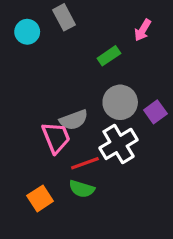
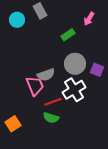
purple square: (155, 112) -> (97, 70), turned -32
orange square: (40, 198) -> (13, 124), moved

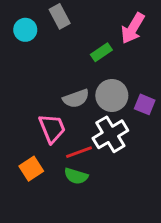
pink arrow: (89, 19) -> (133, 28), size x1.5
gray semicircle: (46, 75) -> (76, 98), moved
orange square: (13, 124) -> (31, 169), moved

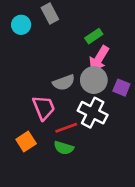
pink arrow: (133, 28) -> (99, 59), moved
green rectangle: (101, 52) -> (94, 36), moved
white cross: (110, 134) -> (93, 113), turned -32

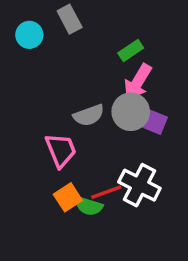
purple square: (121, 88) -> (155, 122), moved
white cross: (93, 113) -> (139, 185), moved
red line: (66, 128) -> (106, 192), moved
orange square: (26, 142) -> (68, 197), moved

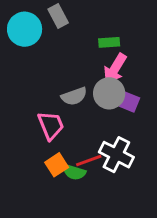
cyan circle: (29, 35) -> (25, 29), size x1.5
green rectangle: (131, 51) -> (109, 42), turned 30

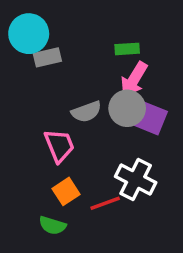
gray rectangle: (58, 16) -> (47, 57), moved, turned -75
purple square: (130, 102) -> (151, 118), size x1.4
red line: (89, 160) -> (105, 203), moved
green semicircle: (74, 172) -> (52, 225), moved

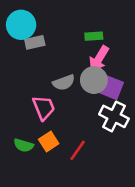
white cross: (136, 180) -> (114, 116), moved
red line: (105, 203) -> (78, 150), turned -35
green semicircle: (52, 225) -> (24, 145), moved

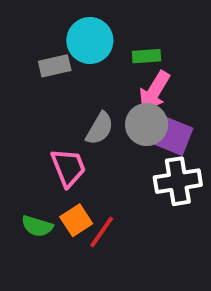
cyan circle: (21, 25) -> (90, 40), moved
gray semicircle: (64, 83) -> (100, 128), turned -40
white cross: (114, 116) -> (178, 181), turned -36
red line: (78, 150) -> (102, 232), moved

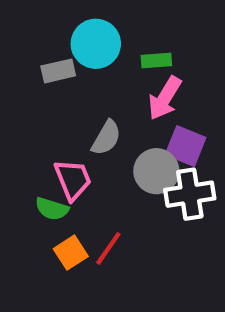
gray circle: (147, 125) -> (156, 171), moved
orange square: (76, 220) -> (71, 253), moved
green semicircle: (37, 226) -> (52, 209), moved

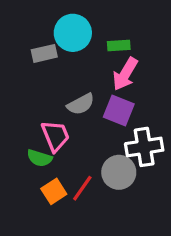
gray semicircle: (106, 138) -> (81, 104), turned 32
purple square: (186, 146) -> (119, 110), moved
gray circle: (156, 171) -> (119, 172), moved

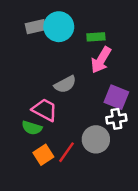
gray rectangle: (44, 53) -> (36, 27), moved
purple square: (119, 110) -> (116, 97), moved
pink trapezoid: (55, 136) -> (45, 110), turned -40
white cross: (144, 147) -> (116, 119), size x0.7

